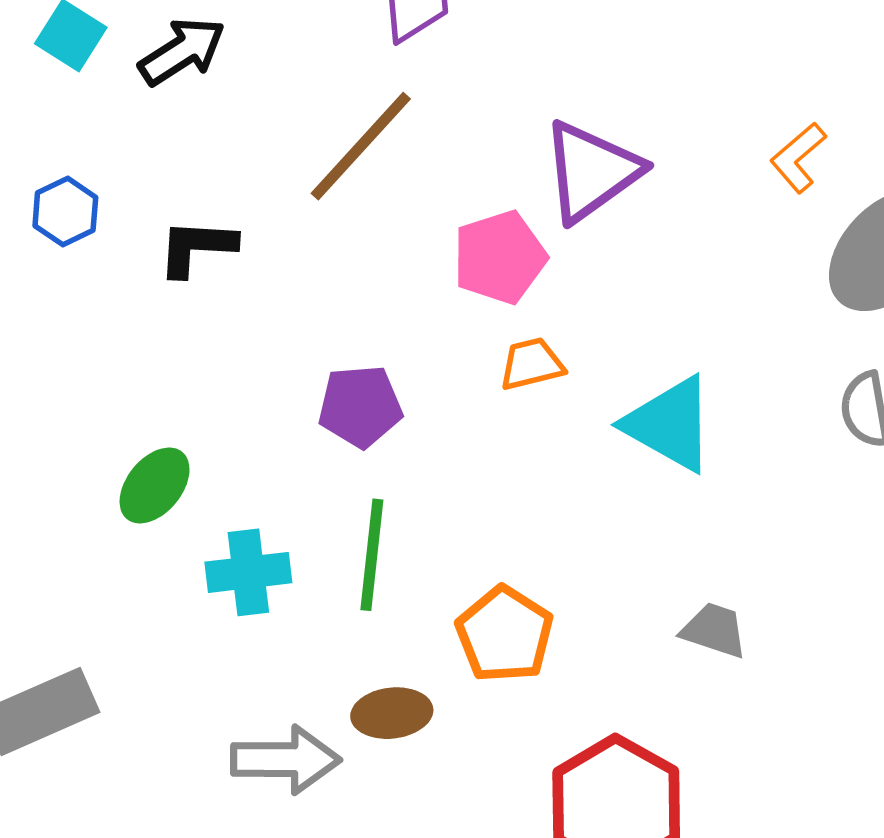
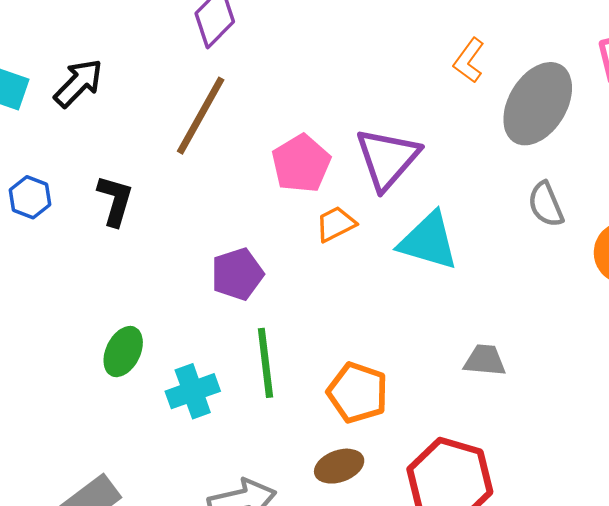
purple triangle: (591, 171) -> (387, 159), moved
black L-shape: (197, 247) -> (115, 200), turned 116
brown ellipse: (392, 713) -> (339, 466), moved

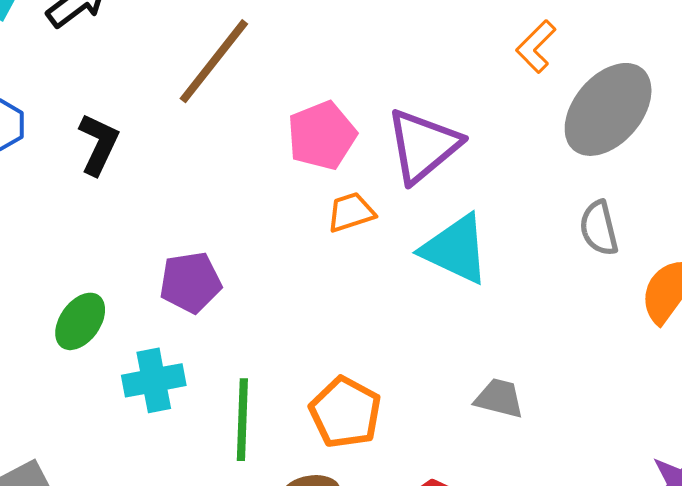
purple pentagon: (237, 274) -> (190, 282), moved
green line: (265, 363) -> (242, 420), moved

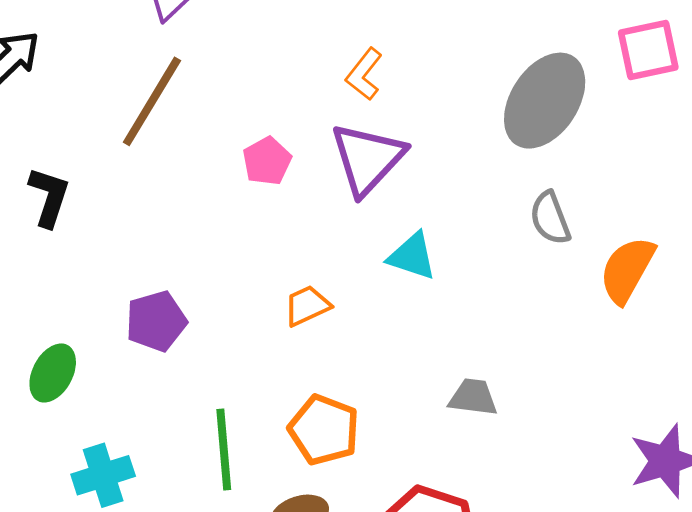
orange L-shape: (536, 47) -> (364, 74), moved
pink pentagon: (322, 136) -> (267, 161), size x0.7
orange trapezoid: (351, 212) -> (307, 306), moved
cyan triangle: (456, 249) -> (412, 256), size x0.7
cyan cross: (154, 380) -> (103, 475), moved

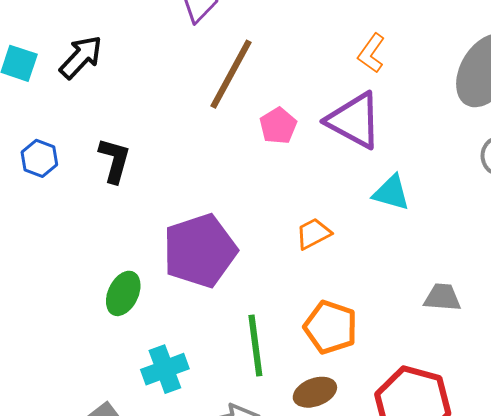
orange L-shape: (364, 74) -> (371, 53), moved
brown line: (152, 101) -> (231, 74), moved
purple triangle: (368, 159) -> (354, 120), turned -42
purple pentagon: (156, 321) -> (200, 251), size x1.6

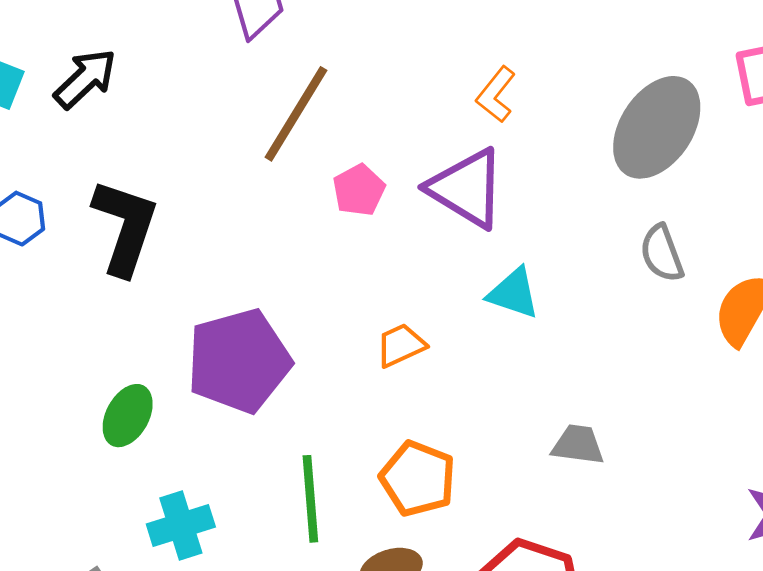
black L-shape: (114, 160) -> (125, 227), size x1.5

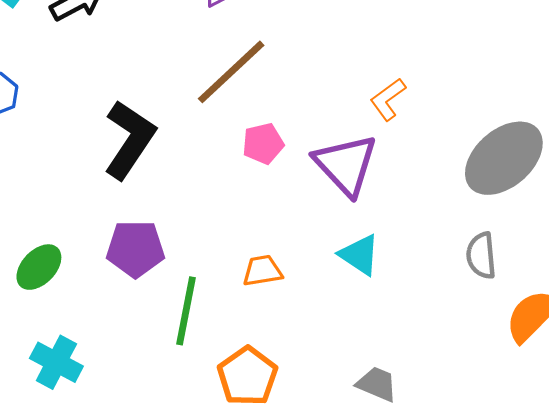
black L-shape: (125, 227) -> (129, 140), moved
purple pentagon: (239, 361) -> (135, 249), size x0.7
green line: (310, 499) -> (186, 311), moved
cyan cross: (181, 526) -> (56, 362), turned 30

